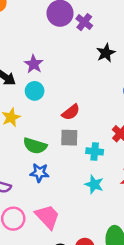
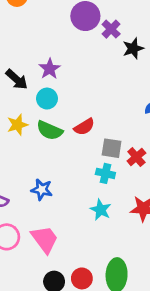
black star: (106, 53) -> (133, 48), moved
gray square: (69, 138) -> (112, 148), moved
green semicircle: (35, 146) -> (50, 130), moved

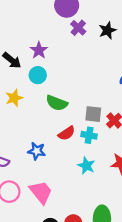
purple cross: (111, 29) -> (78, 28), moved
red semicircle: (84, 127) -> (67, 133), moved
green semicircle: (50, 130) -> (57, 103), moved

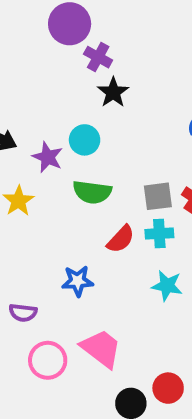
black star: (107, 30) -> (113, 92), moved
purple star: (39, 50) -> (48, 157), moved
cyan circle: (38, 75) -> (85, 140), moved

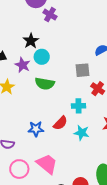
black star: (113, 92) -> (31, 41), moved
gray square: (158, 196) -> (82, 70), moved
red semicircle: (121, 239) -> (60, 123), moved

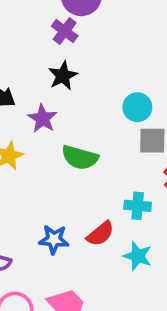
purple cross: (50, 15) -> (65, 31), moved
cyan circle: (42, 57) -> (137, 107), moved

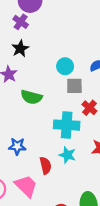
cyan cross: (138, 206) -> (67, 125), size x1.6
red semicircle: (100, 234) -> (45, 166), moved, turned -63

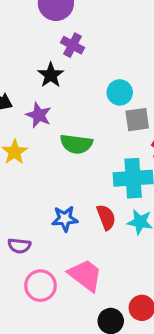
purple cross: (21, 22) -> (72, 45), moved
red semicircle: (45, 166) -> (106, 217), moved

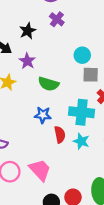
black star: (51, 75) -> (28, 31), moved
blue star: (65, 219) -> (43, 115), moved

